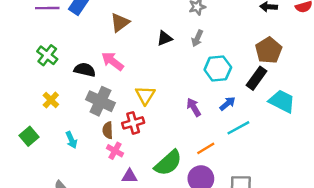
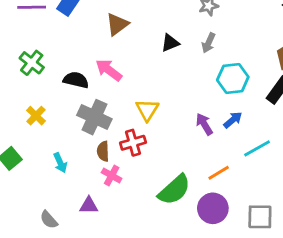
blue arrow: (228, 104) -> (233, 120), moved
purple triangle: (129, 176) -> (89, 205), moved

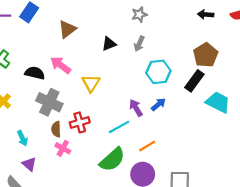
yellow triangle: (147, 110) -> (91, 83), moved
cyan line: (257, 148) -> (119, 127), moved
purple triangle: (89, 205) -> (29, 164), moved, turned 40

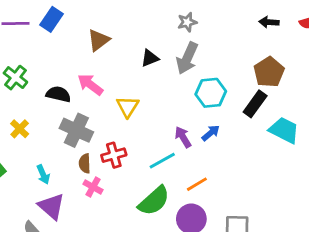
gray arrow: (139, 44) -> (187, 58), size x1.6
purple triangle: (29, 164) -> (51, 206), size x1.5

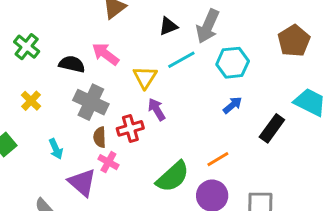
black rectangle: (255, 104) -> (272, 128), moved
purple arrow: (183, 137) -> (157, 109), moved
cyan line: (162, 161) -> (181, 60), moved
purple triangle: (51, 206) -> (82, 182), moved

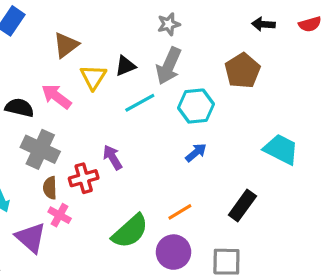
brown pentagon: (294, 41) -> (242, 71), moved
yellow triangle: (145, 77) -> (93, 77), moved
black rectangle: (272, 128) -> (242, 206), moved

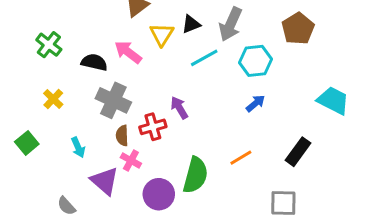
green semicircle: (130, 231) -> (195, 175), turned -33
purple circle: (173, 252) -> (159, 194), moved

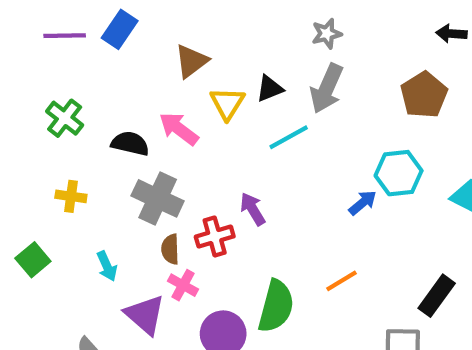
cyan hexagon: (256, 61) -> (399, 173), moved
yellow cross: (53, 99) -> (71, 196), turned -36
black rectangle: (298, 152) -> (437, 296), moved

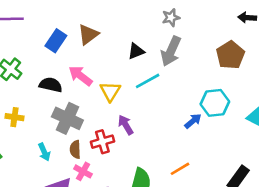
blue rectangle: (120, 29) -> (56, 41), moved
yellow triangle: (227, 103) -> (110, 91), moved
cyan arrow: (107, 266) -> (44, 152), moved

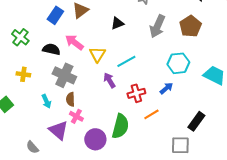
gray arrow: (171, 51) -> (157, 26), moved
cyan line: (148, 81) -> (126, 61), moved
blue arrow: (193, 121) -> (166, 88), moved
red cross: (102, 142) -> (136, 93), moved

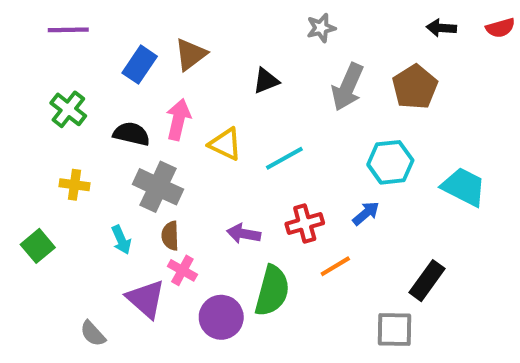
pink arrow: (74, 42) -> (178, 120), turned 66
yellow triangle: (97, 54) -> (225, 144), turned -36
purple arrow: (109, 80) -> (244, 234), moved, turned -49

